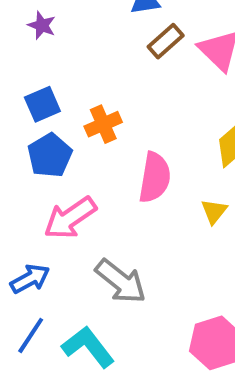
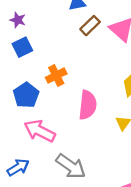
blue square: (42, 104) -> (22, 47), moved
pink arrow: (70, 218) -> (40, 131), turned 64

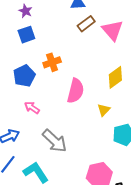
pink arrow: (40, 131) -> (32, 108), size x0.6

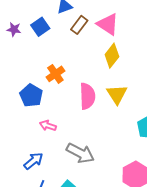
blue square: (26, 35) -> (40, 27), moved
yellow diamond: (115, 77) -> (112, 56), moved
yellow triangle: (104, 110) -> (117, 94), moved, size x1.5

